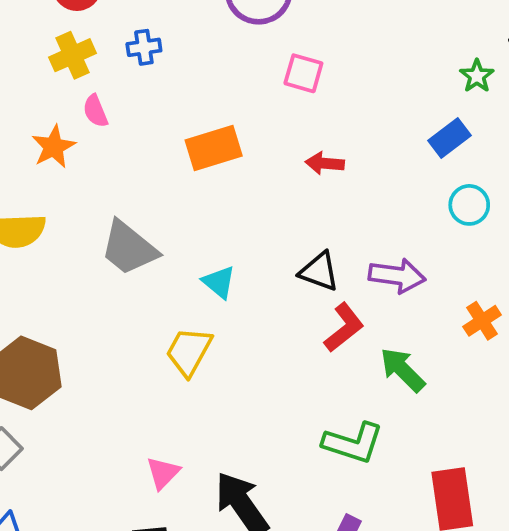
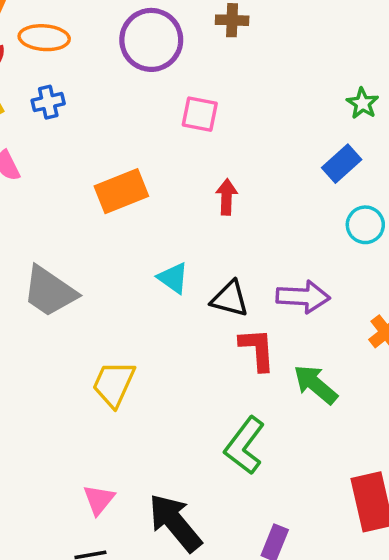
red arrow: (325, 163) -> (227, 197), turned 92
cyan triangle: (219, 282) -> (173, 278), moved
red L-shape: (344, 327) -> (257, 349), turned -51
green L-shape: (353, 443) -> (245, 446), moved, turned 114

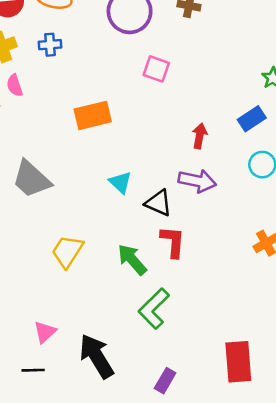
red arrow: (227, 197) -> (200, 136), moved
purple arrow: (303, 297) -> (197, 181), moved
green arrow: (316, 385) -> (132, 260), moved

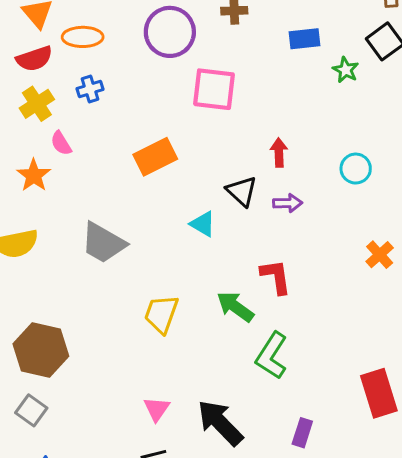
pink square: (156, 69) -> (214, 89), size x1.5
blue rectangle: (252, 119) -> (304, 39), moved, turned 40
purple arrow: (197, 181) -> (288, 203), size x0.7
black triangle: (158, 203) -> (242, 191), moved, turned 32

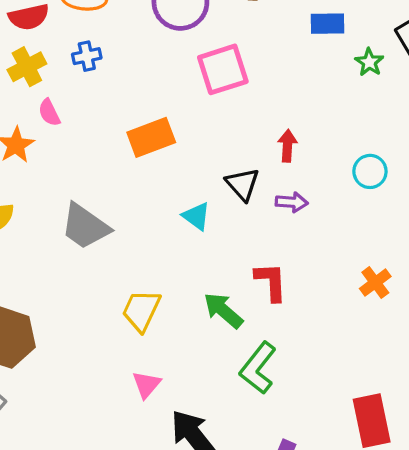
pink square: (214, 89) -> (223, 69), turned -30
orange cross: (380, 255) -> (375, 283), moved
pink triangle: (157, 409) -> (146, 385), moved

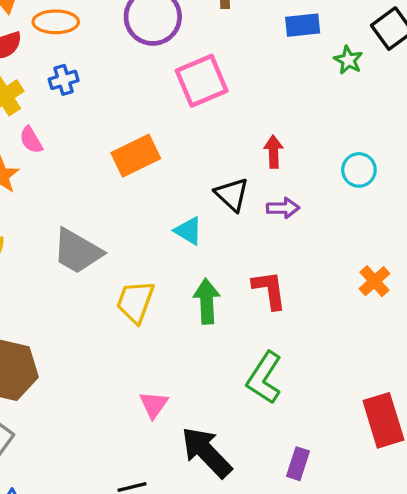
yellow trapezoid: (141, 310) -> (135, 302), moved
green arrow: (223, 310) -> (207, 301), moved, turned 51

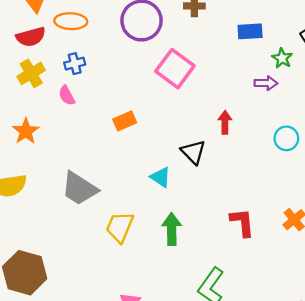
pink square: (202, 81) -> (175, 69), turned -33
pink semicircle: (31, 140) -> (67, 95), moved
orange rectangle: (136, 156) -> (125, 121), size x0.7
purple arrow: (283, 208) -> (266, 83), moved
red L-shape: (269, 290) -> (242, 222), moved

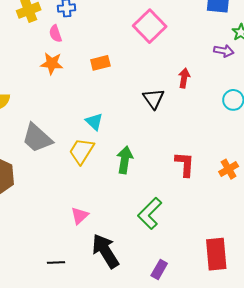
orange star: (26, 131) -> (52, 63), moved, turned 30
cyan triangle: (161, 177) -> (94, 122), moved
gray trapezoid: (79, 188) -> (37, 138), moved

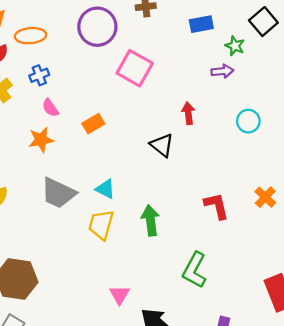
pink semicircle: (55, 34) -> (50, 108), moved
gray trapezoid: (37, 138) -> (58, 193), moved

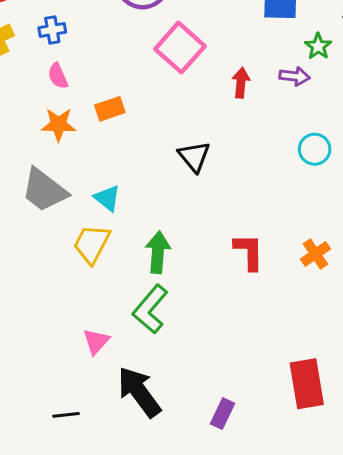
red arrow: (188, 113) -> (241, 83), moved
orange star: (41, 140) -> (59, 125), moved
green L-shape: (194, 270) -> (150, 309), moved

